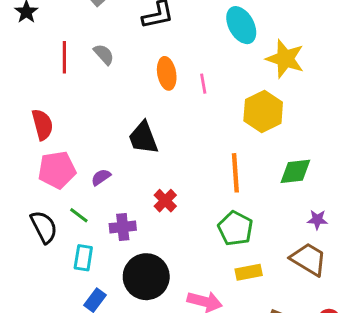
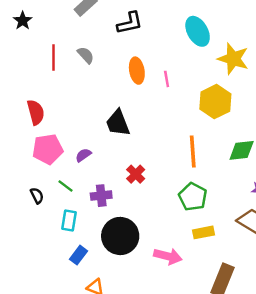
black semicircle: (44, 227) -> (37, 196), size x0.6

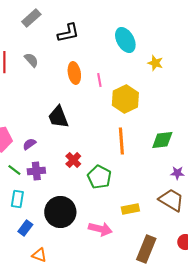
yellow star: (233, 59) -> (155, 63), size x0.6
yellow hexagon: (215, 102) -> (125, 99), moved
purple cross: (101, 196) -> (36, 171), moved
green pentagon: (193, 197) -> (99, 177), moved

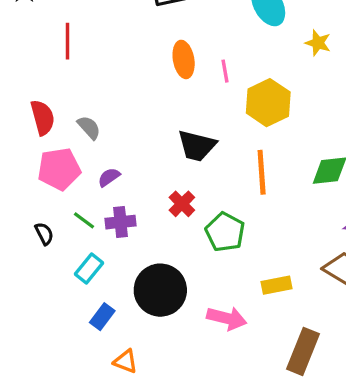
gray semicircle: (31, 60) -> (89, 127), moved
black trapezoid: (58, 117) -> (197, 146), moved, turned -55
cyan rectangle: (17, 199) -> (89, 268), turned 30

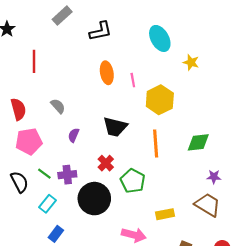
gray semicircle: (89, 127) -> (58, 106), moved
purple semicircle: (109, 177) -> (74, 135), moved, turned -32
black semicircle: (44, 234) -> (19, 182), size x1.5
black circle: (160, 290) -> (94, 199), moved

